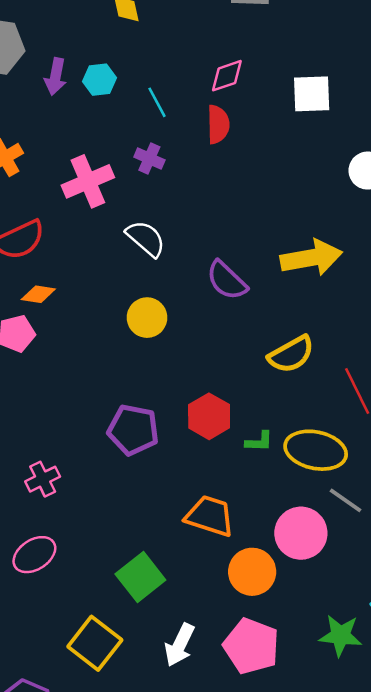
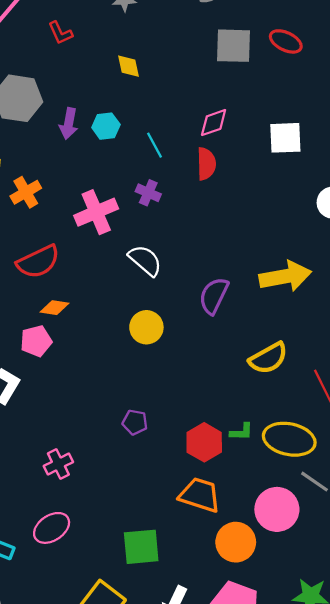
purple semicircle: (227, 280) -> (214, 296), turned 72
red hexagon: (209, 416) -> (204, 442), moved
purple pentagon: (133, 430) -> (135, 422), size x0.6
green square: (140, 577) -> (141, 547), turned 33

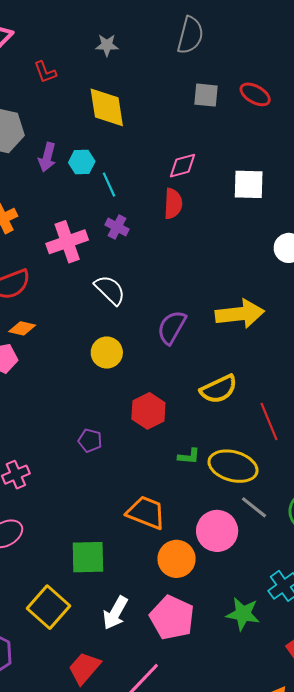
gray square: (233, 46) -> (206, 95), size x0.7
yellow diamond: (129, 66) -> (107, 107), size x1.8
cyan line: (154, 145) -> (109, 185), moved
red hexagon: (204, 442) -> (148, 411), moved

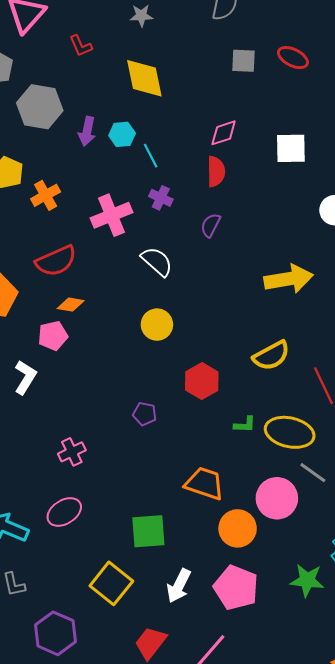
purple semicircle: (172, 327) -> (211, 225), moved, size x0.7

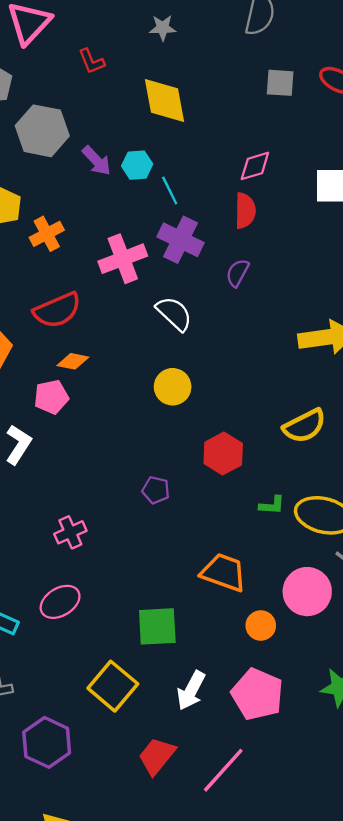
purple arrow: (87, 131) -> (97, 161), turned -56
purple cross: (161, 198) -> (180, 240), size x1.6
orange circle: (238, 528) -> (261, 626), size x0.7

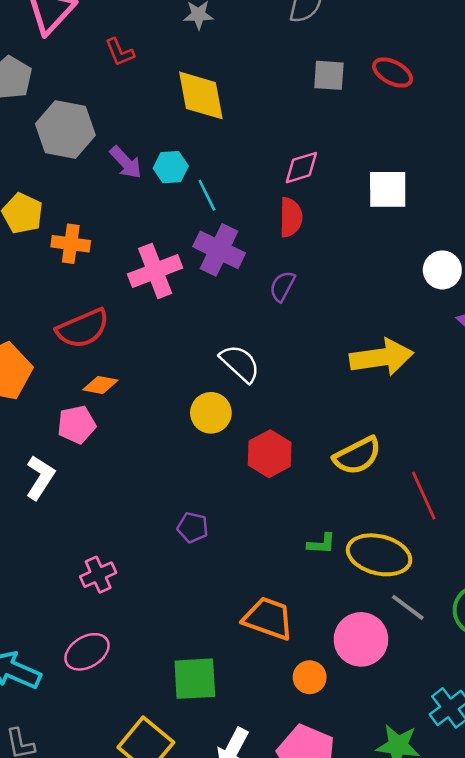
orange cross: (47, 234) -> (71, 244), turned 36
white semicircle: (174, 314) -> (240, 363), moved
red hexagon: (223, 454) -> (270, 454), moved

